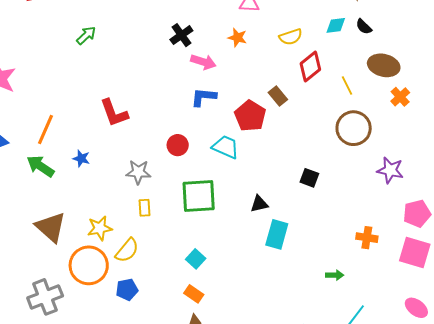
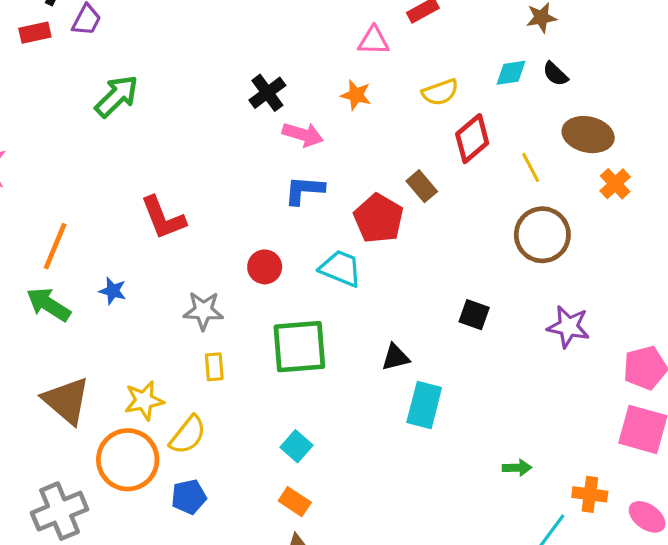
green arrow: (86, 35) -> (117, 96), size x1.4
purple star: (390, 170) -> (568, 327), moved
orange cross: (367, 238) -> (590, 494), moved

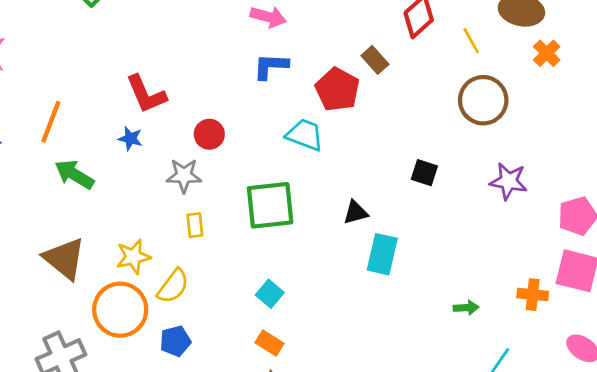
red circle: (265, 267) -> (209, 134), moved
blue star: (113, 291) -> (130, 139), moved
green arrow: (48, 304) -> (74, 175), moved
orange cross: (590, 494) -> (533, 295), moved

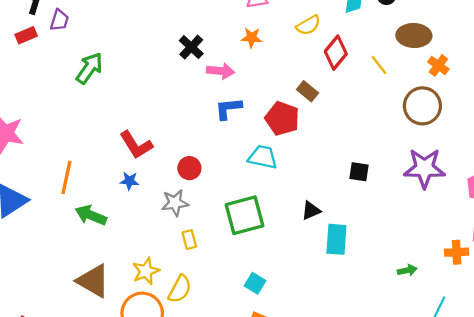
brown circle: (483, 100) -> (422, 106), moved
purple star: (508, 181) -> (424, 168), size x1.4

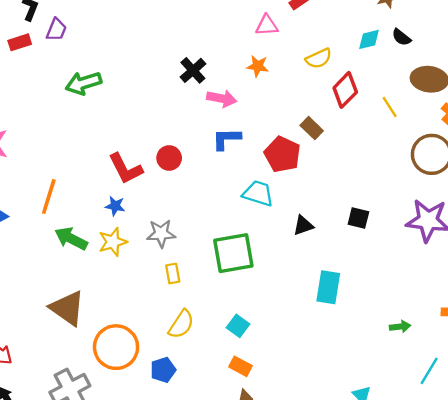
green arrow: (89, 68) -> (83, 83), turned -148
red circle: (189, 168) -> (169, 158), moved
black triangle: (311, 211) -> (303, 226), moved
yellow star: (146, 271) -> (113, 242), moved
yellow semicircle: (180, 289) -> (181, 324), moved

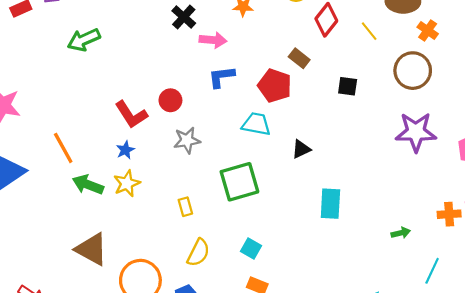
orange line: (49, 196) -> (63, 148), turned -40
blue star: (115, 206) -> (125, 150), turned -30
black square: (358, 218) -> (348, 86), moved
gray star: (161, 233) -> (187, 140), moved

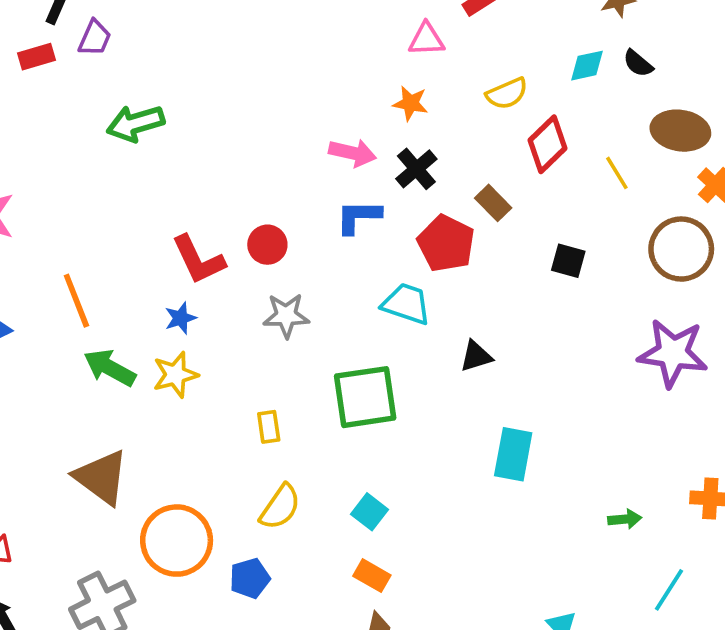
black cross: (184, 17) -> (416, 169), moved

